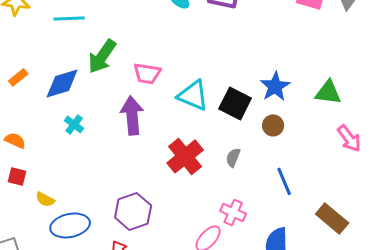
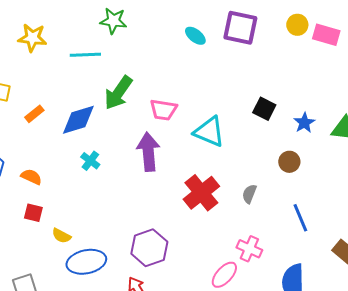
blue star: (275, 86) -> (304, 123), moved, size x0.7
black square: (235, 103) -> (264, 109), moved, size x0.7

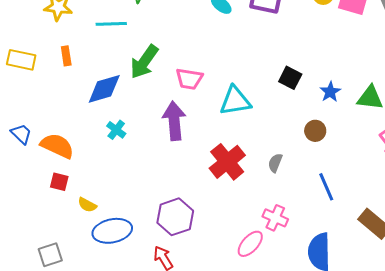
orange rectangle: (34, 114) -> (66, 56), moved, turned -60
cyan triangle: (209, 132) -> (235, 101), turned -32
orange semicircle: (31, 177) -> (57, 146), size x1.6

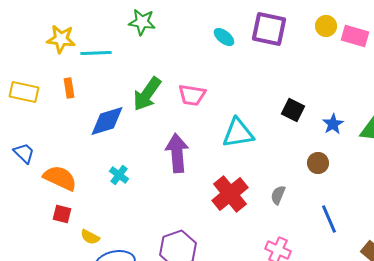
cyan line: (111, 24) -> (96, 53), moved
pink trapezoid: (189, 79) -> (192, 95), moved
cyan cross: (116, 130) -> (119, 175), moved
blue trapezoid: (21, 134) -> (24, 153), moved

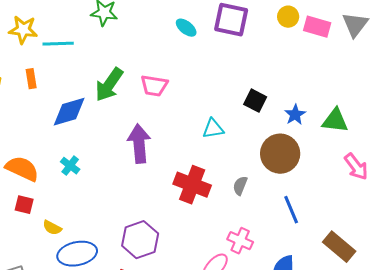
cyan triangle: (238, 133) -> (213, 129), moved, size x0.7
brown circle: (318, 163) -> (280, 154), size x1.8
cyan cross: (119, 175) -> (70, 166), moved
red cross: (230, 194) -> (192, 185), turned -30

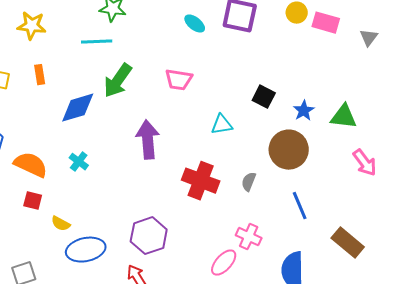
gray triangle: (355, 25) -> (369, 38), moved, size x0.7
cyan line: (58, 44) -> (97, 42), moved
pink trapezoid: (154, 86) -> (179, 80), moved

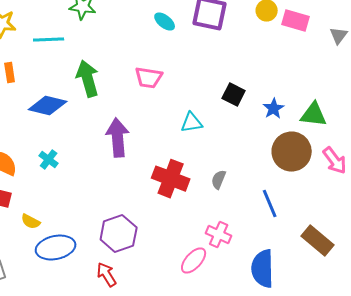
cyan line: (97, 42) -> (49, 40), moved
green arrow: (118, 81) -> (88, 79), turned 129
blue diamond: (78, 108) -> (48, 106), turned 30
brown circle: (289, 150) -> (292, 152), moved

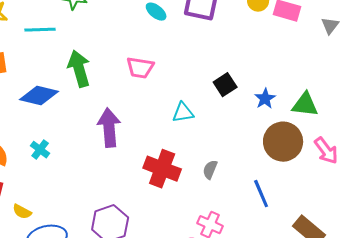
black square: (234, 95) -> (225, 85), turned 30

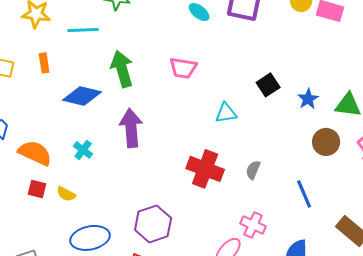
purple arrow: (109, 128) -> (131, 128), moved
brown circle: (283, 142) -> (326, 142), size x0.7
yellow semicircle: (22, 212) -> (66, 194), moved

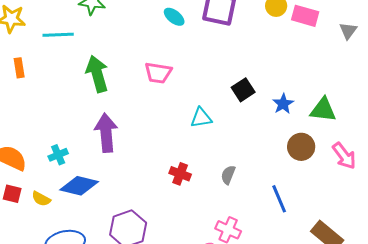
blue diamond: (82, 96) -> (79, 186), moved
cyan cross: (83, 150) -> (58, 155), turned 30
red cross: (205, 169) -> (180, 174), size x0.6

